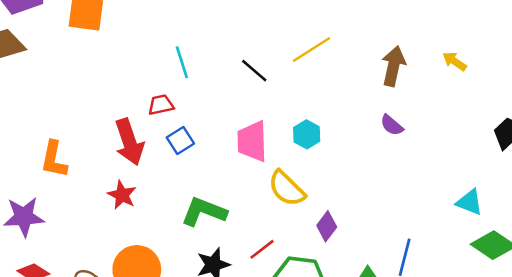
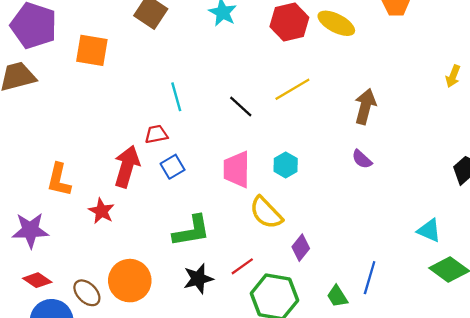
yellow arrow: (455, 61) -> (453, 76), moved, turned -105
red arrow: (129, 142) -> (127, 166), turned -147
red star: (122, 195) -> (101, 211), moved
green L-shape: (204, 212) -> (191, 231), turned 147

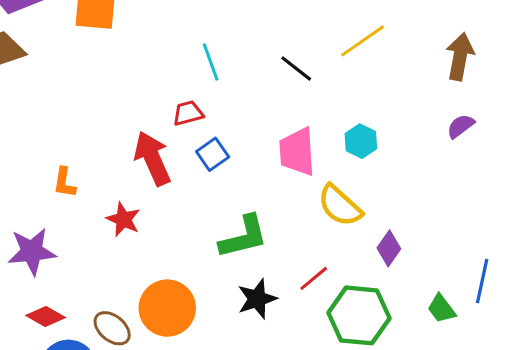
purple semicircle: (362, 159) -> (461, 126), turned 105
red arrow: (127, 166) -> (152, 158), turned -36
orange L-shape: (59, 180) -> (64, 182), size x0.7

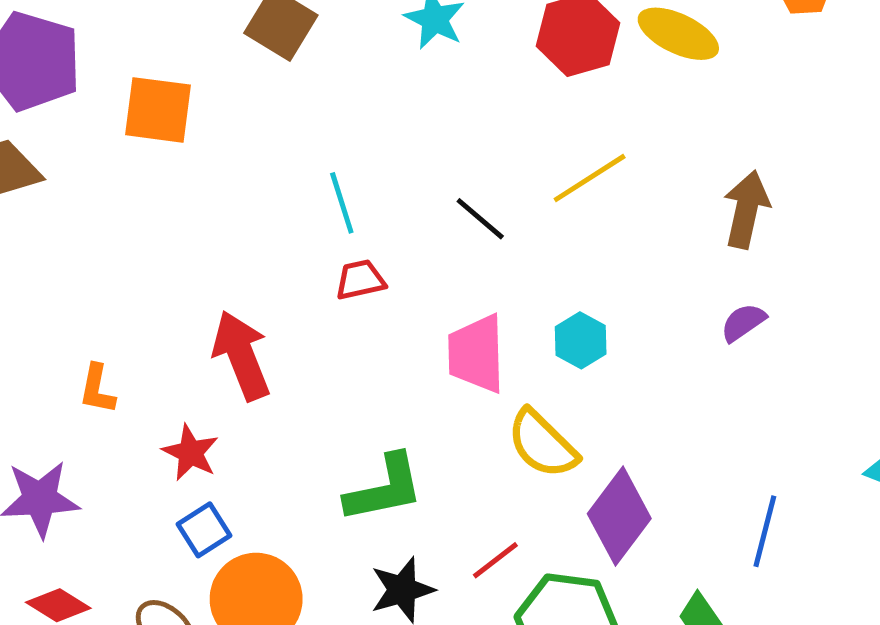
red trapezoid: (188, 113) -> (360, 280), moved
blue square: (213, 154) -> (204, 530), moved
purple diamond: (389, 248) -> (619, 516), size x1.6
blue line: (482, 281) -> (765, 531), moved

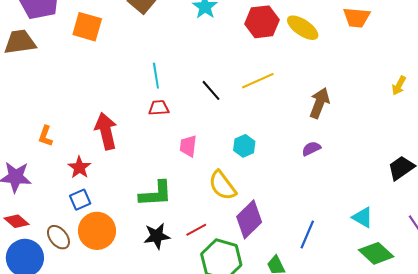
pink trapezoid: (476, 354) -> (188, 146), moved, size x0.7

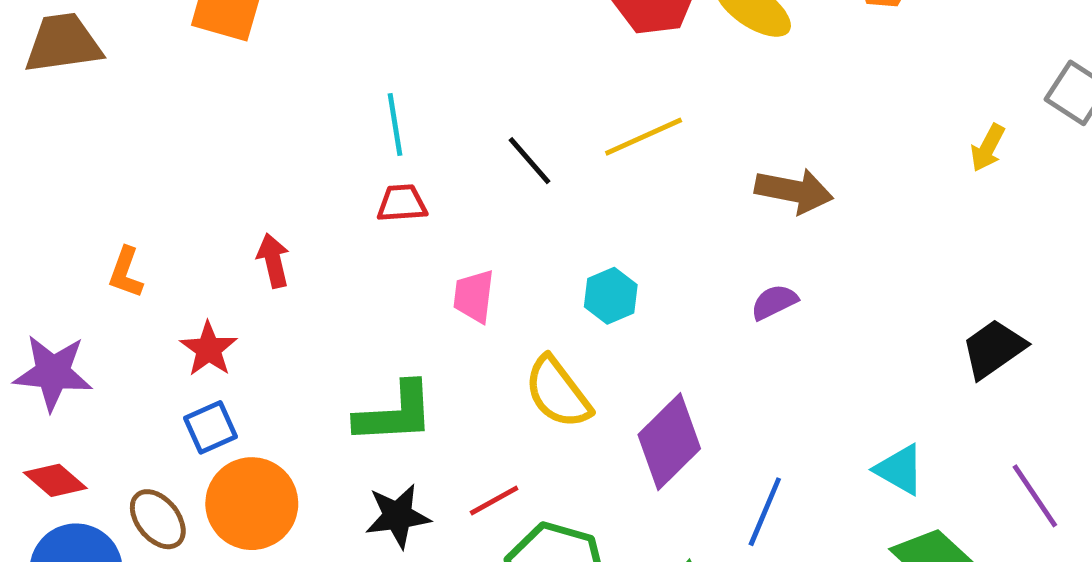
brown arrow: (319, 103) -> (794, 191), turned 80
red arrow: (106, 131) -> (273, 261), size x0.6
purple diamond: (249, 219) -> (669, 442), moved

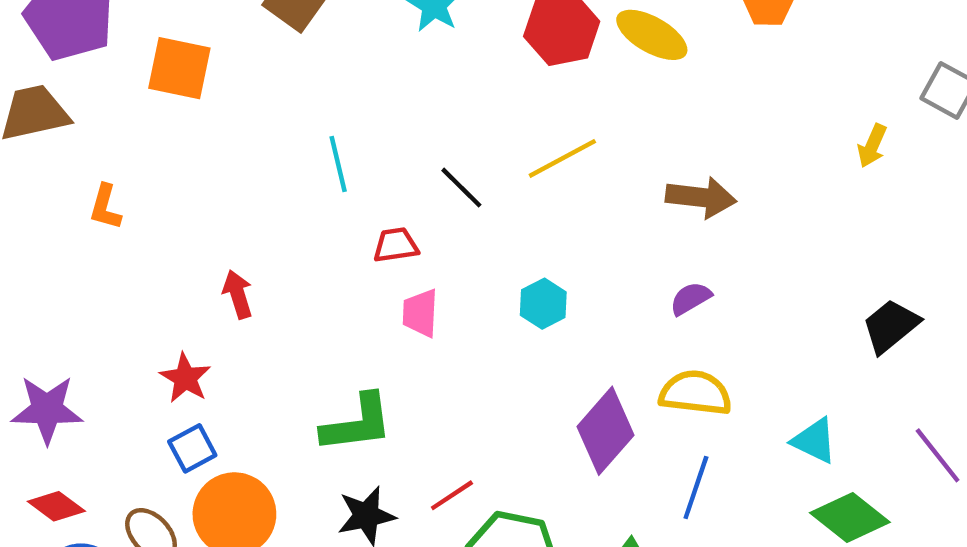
red trapezoid: (402, 203) -> (396, 245), moved
orange L-shape: (126, 272) -> (105, 207), moved
yellow semicircle: (558, 392) -> (695, 393), moved, turned 138

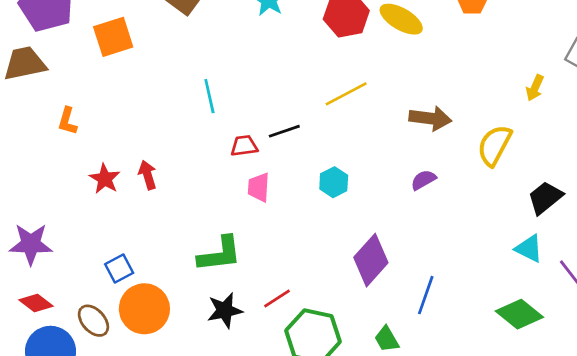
orange square: (179, 68) -> (113, 37), turned -30
black line: (461, 188) -> (284, 131), moved, turned -64
red star: (185, 378) -> (105, 179), moved
yellow semicircle: (695, 393) -> (494, 145), moved, turned -69
cyan triangle: (814, 441) -> (529, 249), moved

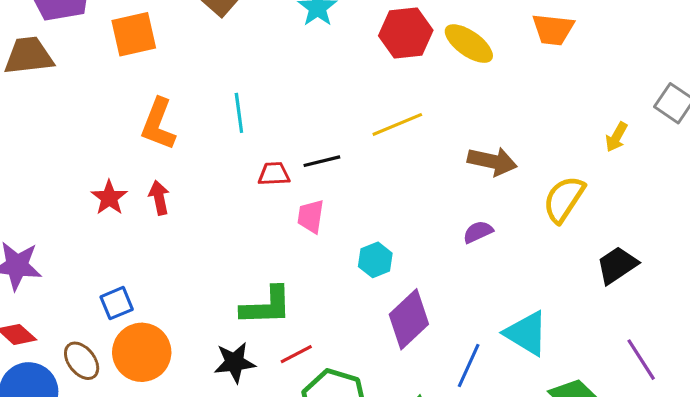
orange L-shape: (67, 121) -> (158, 124), moved, size x1.6
cyan hexagon: (334, 182) -> (375, 260), moved
pink trapezoid: (259, 187) -> (311, 216), moved
cyan triangle: (529, 249) -> (526, 333), moved, size x1.4
green L-shape: (220, 254) -> (266, 306), moved

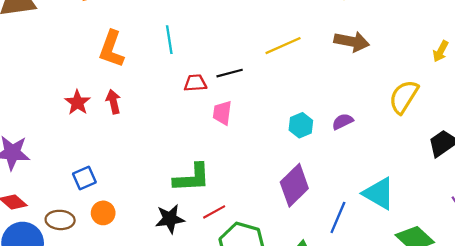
brown arrow: (492, 161) -> (352, 42), moved
cyan hexagon: (375, 260) -> (301, 125), moved
orange circle: (142, 352) -> (103, 213), size x0.6
brown ellipse: (82, 361) -> (60, 220), turned -48

